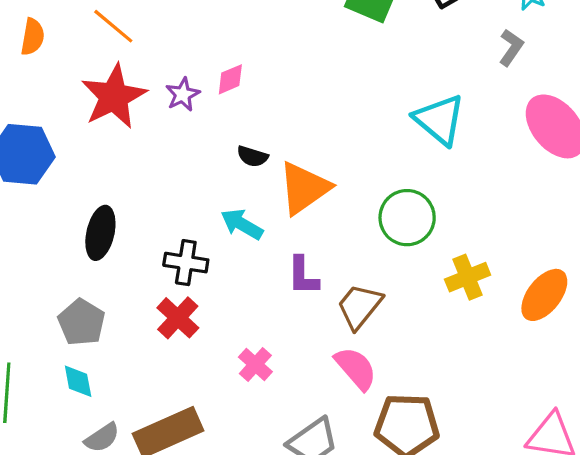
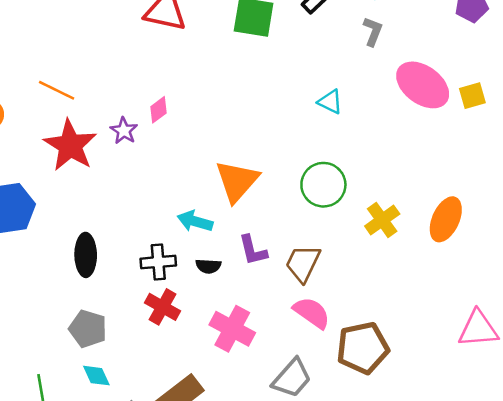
cyan triangle: (439, 120) -> (330, 102), size x0.6
black semicircle: (252, 156) -> (208, 266), moved
pink cross: (255, 364) -> (232, 329), size x1.6

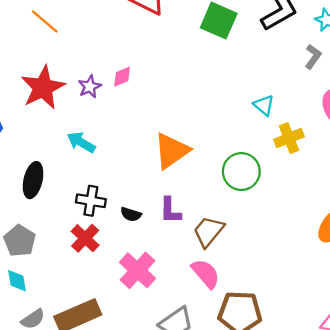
orange line: (57, 90) -> (45, 22), moved
yellow cross: (382, 220) -> (289, 138), moved
cyan arrow: (195, 221) -> (81, 142), moved

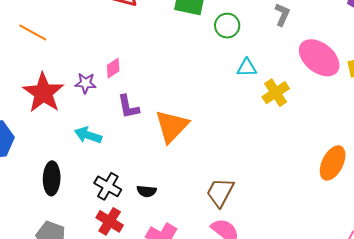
purple star: (90, 87) -> (86, 83), turned -30
cyan triangle: (264, 105) -> (247, 68), turned -30
green circle: (241, 172) -> (227, 26), moved, size x0.7
black cross: (91, 201) -> (108, 186), turned 32
purple L-shape: (170, 210) -> (128, 107), moved

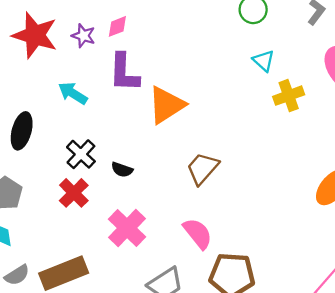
cyan triangle: (247, 68) -> (264, 61), turned 30
red star: (43, 93) -> (35, 35), turned -30
purple L-shape: (128, 107) -> (124, 73), size x1.4
brown trapezoid: (220, 192) -> (202, 168), moved

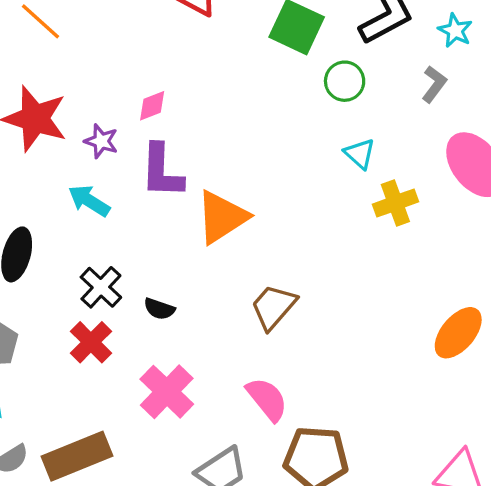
purple star: (83, 36) -> (101, 141), moved

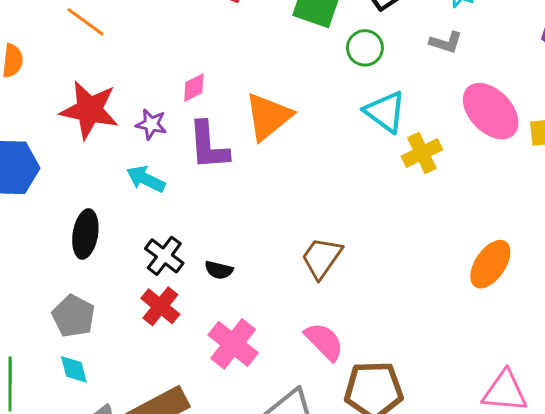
gray L-shape: (434, 84) -> (446, 42), turned 76
cyan triangle: (360, 154) -> (385, 112), size x1.5
orange triangle: (222, 217) -> (268, 117), moved

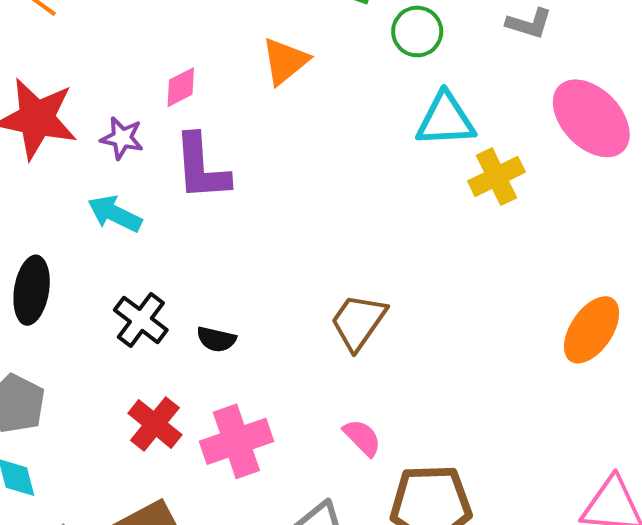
cyan triangle: (385, 112) -> (446, 120), turned -39
orange triangle: (268, 117) -> (285, 61), moved, size x0.7
red cross: (160, 306) -> (155, 424), moved
pink semicircle: (324, 341) -> (362, 438), size x0.7
pink cross: (233, 344) -> (236, 441), turned 33

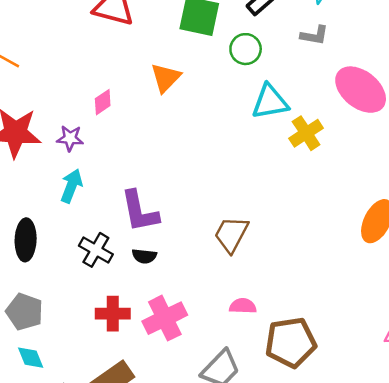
purple L-shape: (201, 167) -> (140, 211), moved
cyan arrow: (115, 214) -> (71, 186), turned 92
red cross: (155, 424) -> (113, 314), turned -32
pink semicircle: (362, 438) -> (243, 306), turned -36

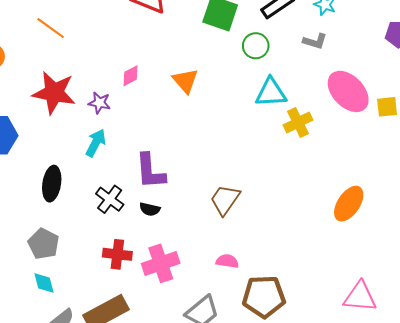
orange triangle: (166, 78) -> (185, 81), moved, turned -32

